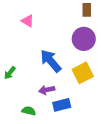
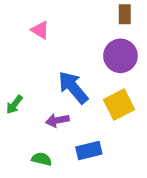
purple arrow: (47, 90) -> (57, 120), moved

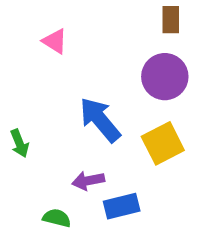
green arrow: (14, 105) -> (19, 143), turned -60
purple arrow: (57, 120) -> (88, 181), moved

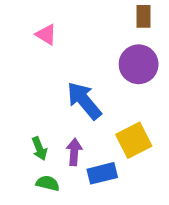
green arrow: (19, 143) -> (39, 149), moved
yellow square: (163, 143) -> (134, 140), moved
purple arrow: (88, 181) -> (74, 152), turned 105

